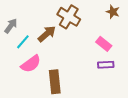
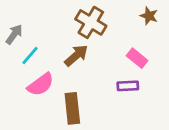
brown arrow: (47, 34) -> (76, 55), moved
purple rectangle: (106, 65) -> (128, 86), moved

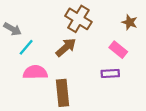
brown star: (149, 16) -> (130, 22), moved
gray arrow: (14, 34) -> (12, 29), turned 84
pink semicircle: (41, 85) -> (35, 72), turned -145

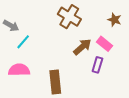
brown arrow: (66, 47) -> (82, 47), moved
pink semicircle: (35, 72) -> (19, 70), moved
purple rectangle: (110, 73) -> (97, 65), turned -70

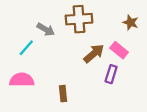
brown cross: (69, 17) -> (79, 19), turned -35
gray arrow: (11, 26) -> (46, 29), moved
brown rectangle: (55, 82) -> (63, 94), size x0.6

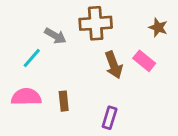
brown arrow: (94, 53) -> (114, 65), turned 110
purple rectangle: (111, 74) -> (110, 118), moved
brown rectangle: (63, 94) -> (64, 101), moved

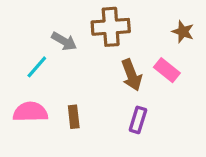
purple rectangle: (110, 118) -> (138, 120), moved

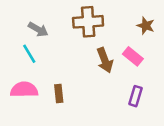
gray arrow: (64, 41) -> (38, 29), moved
cyan line: (37, 67) -> (29, 54), turned -72
purple rectangle: (138, 120) -> (135, 96), moved

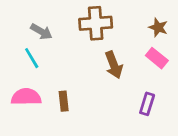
pink rectangle: (133, 56) -> (157, 58), moved

